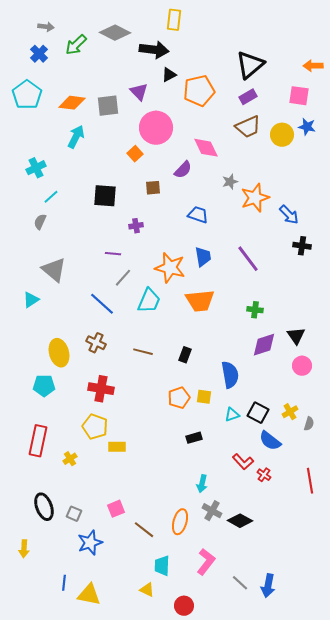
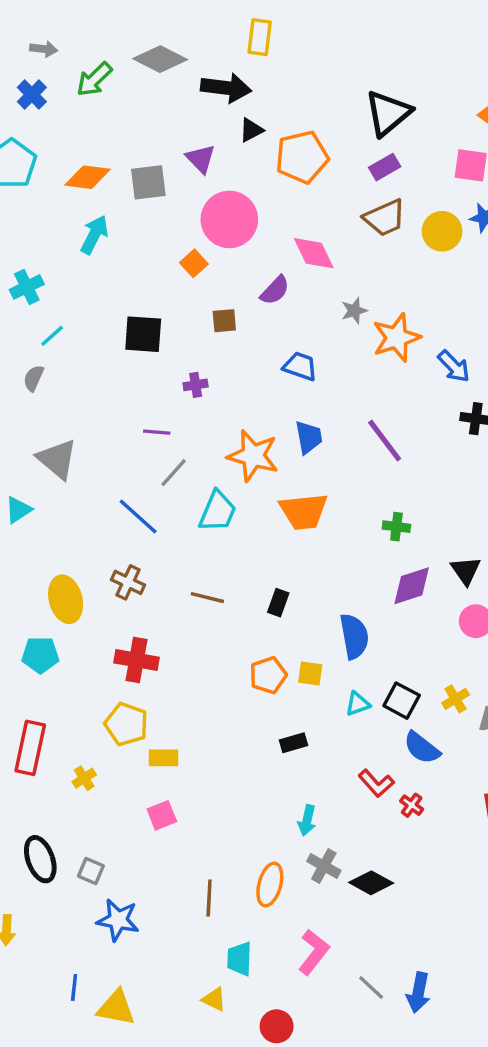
pink square: (116, 509) -> (162, 815), moved
brown line: (144, 530) -> (209, 898), turned 55
blue star: (90, 543) -> (118, 920), turned 30

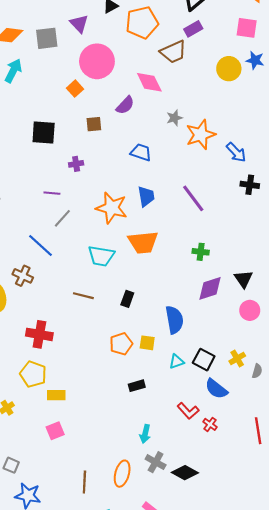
brown trapezoid: (385, 218) -> (173, 52), moved
cyan trapezoid: (218, 511) -> (101, 256), moved, turned 76
brown cross: (128, 582) -> (23, 276), moved

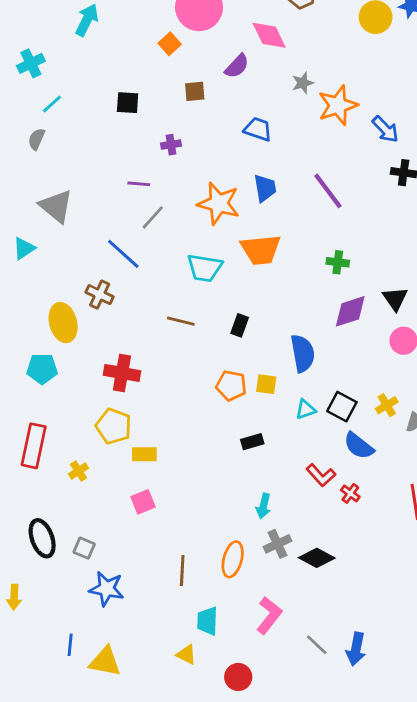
black square: (44, 132) -> (128, 103), size x0.7
orange pentagon: (121, 344) -> (231, 386), turned 30
gray cross: (156, 462) -> (277, 544), turned 36

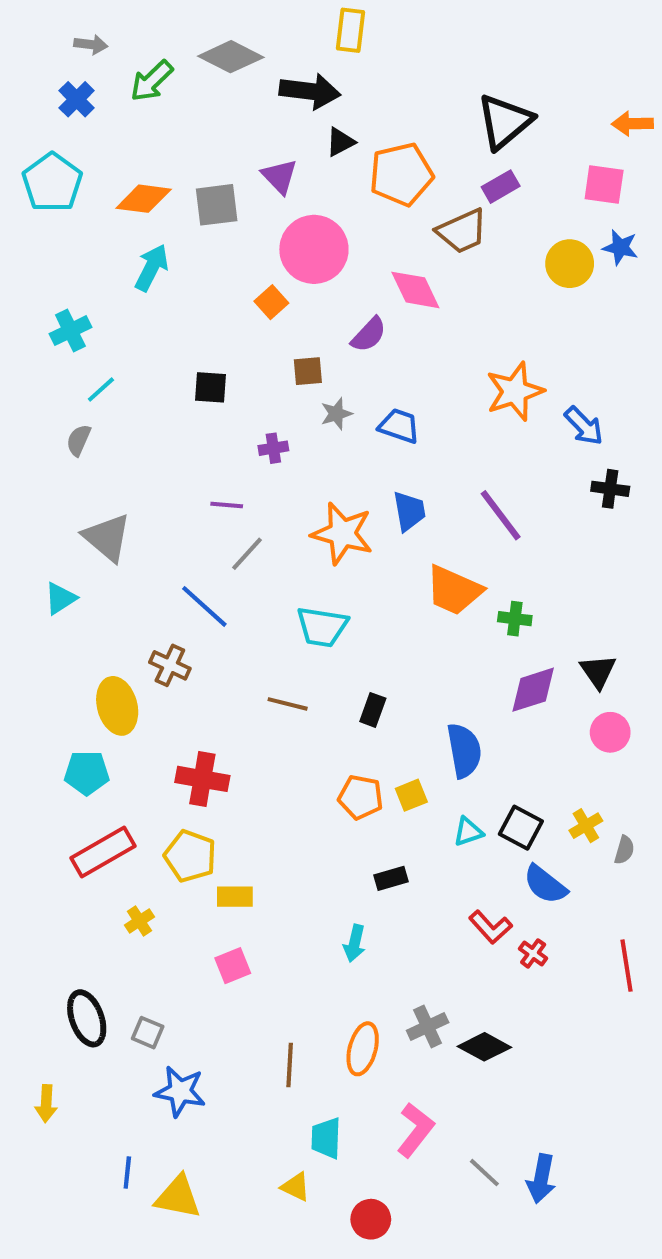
gray star: (303, 83) -> (336, 414), moved
orange trapezoid: (261, 250) -> (454, 590), moved, turned 30
yellow square: (266, 384) -> (411, 795), turned -30
red rectangle: (34, 446) -> (103, 852), moved, turned 48
cyan arrow: (263, 506) -> (355, 943), moved

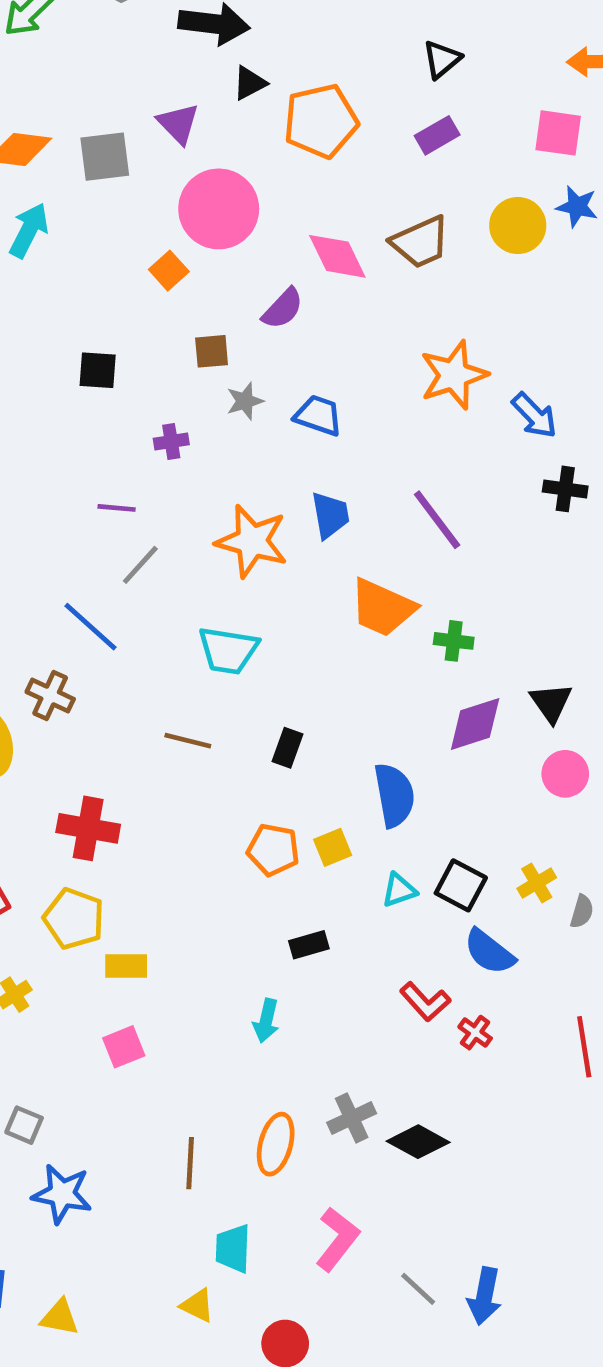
black triangle: (505, 122) -> (442, 59), size x0.6
brown trapezoid: (462, 231) -> (420, 242), moved
yellow triangle: (178, 1197) -> (60, 1317), size x0.7

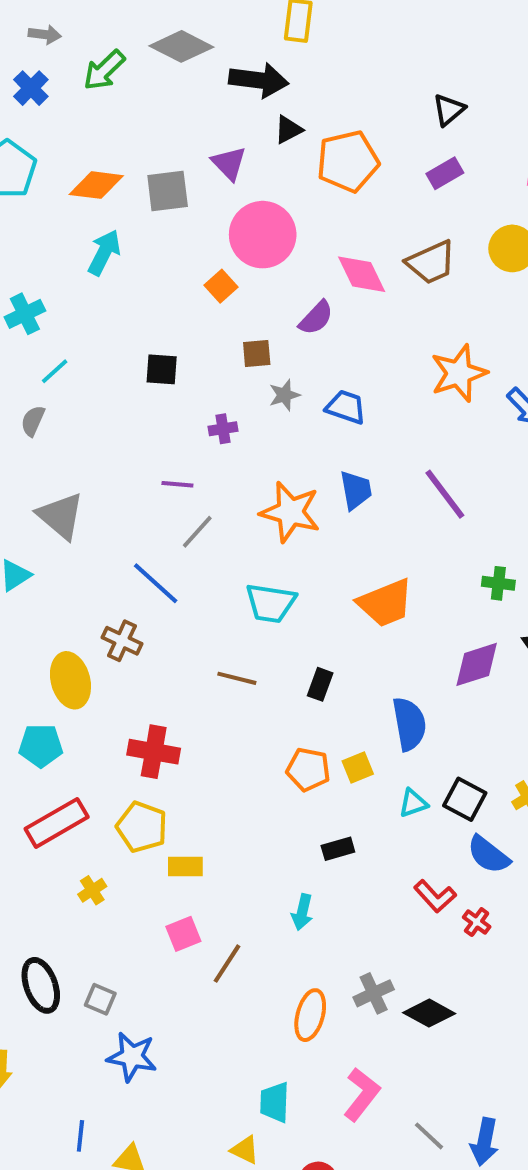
orange trapezoid: (382, 608) -> (385, 603), moved, turned -46
green cross: (454, 641) -> (498, 583), moved
brown line: (190, 1163) -> (227, 964), moved, turned 30

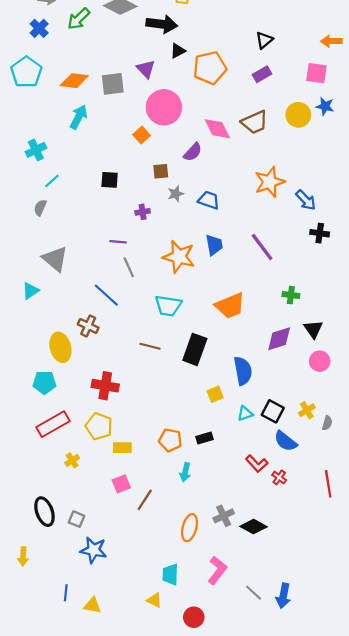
gray line: (197, 532) -> (129, 267), turned -66
black rectangle: (320, 684) -> (195, 349), size x1.8
orange pentagon: (308, 769) -> (170, 440), moved

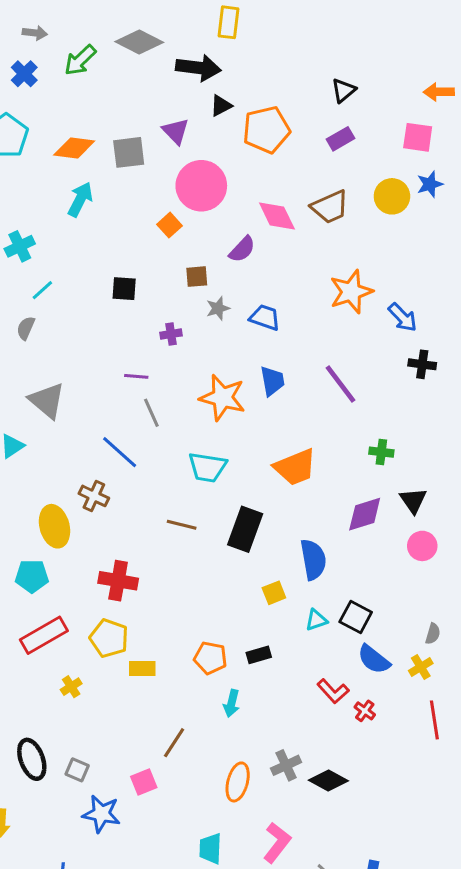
blue star: (325, 106) -> (430, 184), turned -30
yellow cross: (307, 410) -> (421, 667), moved
pink square: (121, 484) -> (144, 782), moved

